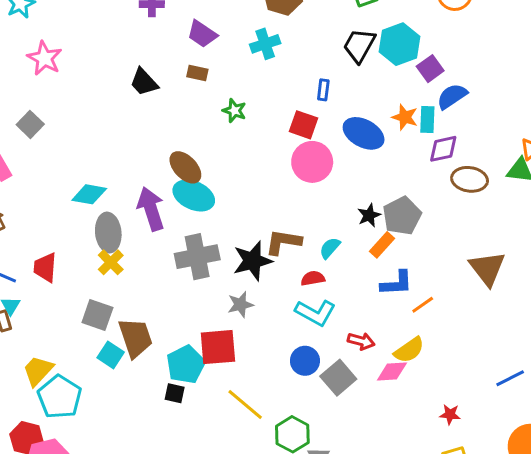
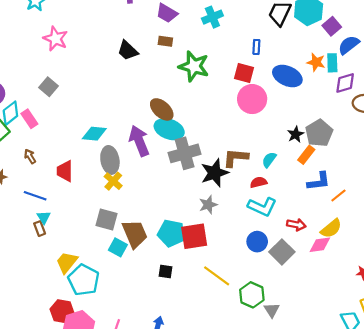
green star: (234, 111) -> (194, 66), size x1.8
gray cross: (197, 257) -> (185, 153), moved
red trapezoid: (45, 267) -> (65, 171), moved
cyan pentagon: (186, 365) -> (171, 233), moved, turned -30

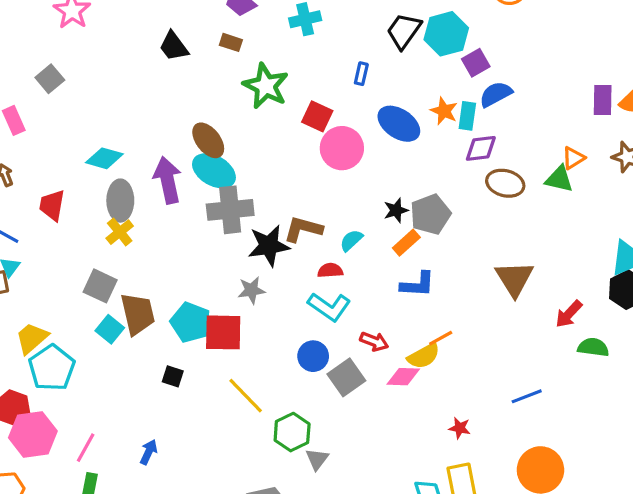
red square: (244, 73) -> (317, 116), moved
orange line: (338, 196) -> (441, 338), moved

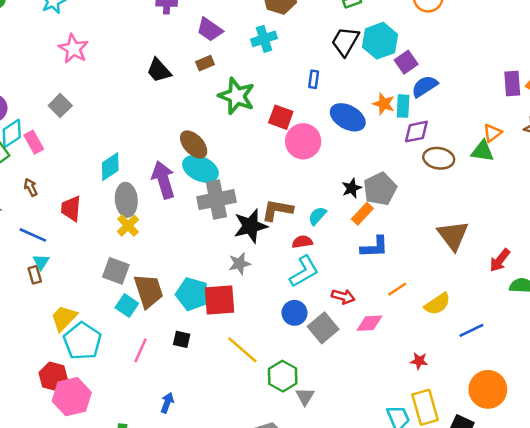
brown rectangle: (231, 42) -> (205, 63), turned -36
cyan diamond: (104, 158) -> (110, 167), turned -44
cyan L-shape: (329, 307) -> (304, 271), turned -60
yellow semicircle: (424, 356) -> (437, 304), moved
pink line: (86, 448) -> (140, 350), moved

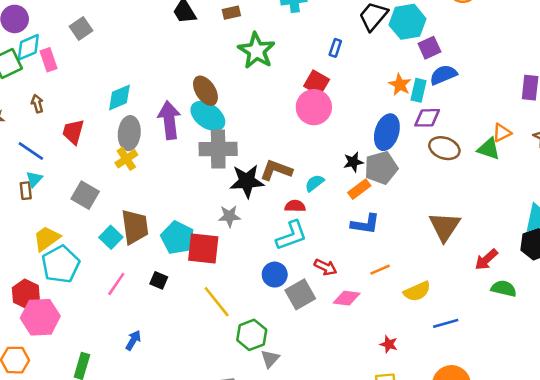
red square: (281, 117) -> (317, 83), moved
blue ellipse: (348, 117) -> (387, 132), moved, turned 68
gray square: (116, 271) -> (85, 195), moved

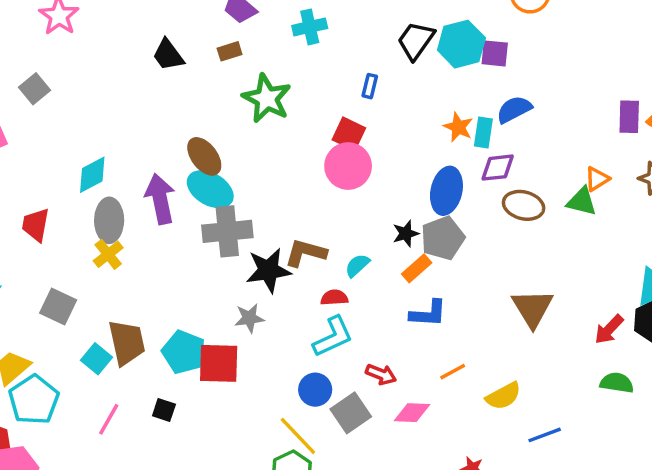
purple square: (429, 48) -> (495, 53), moved, turned 35
red arrow: (486, 260) -> (609, 329), moved
yellow line: (217, 302) -> (298, 436), moved

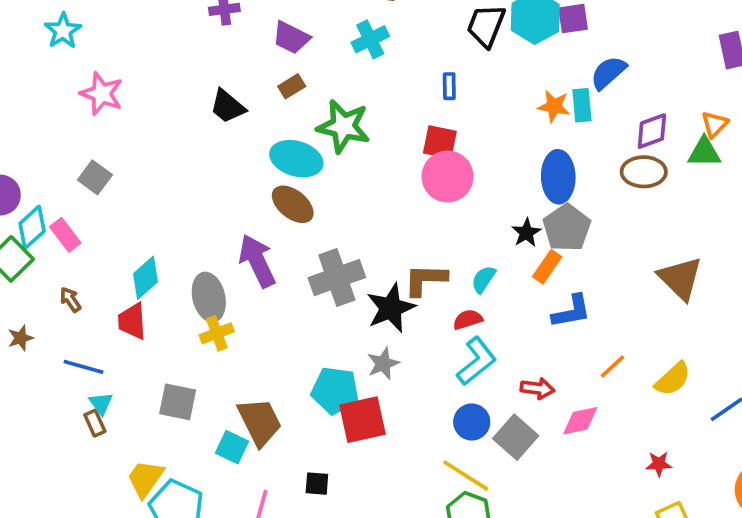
purple diamond: (498, 168) -> (652, 131), moved
cyan diamond: (92, 175) -> (146, 278), moved
cyan ellipse: (210, 189) -> (296, 159), moved
yellow cross: (108, 254) -> (217, 333), turned 32
cyan pentagon: (184, 352) -> (335, 390), moved

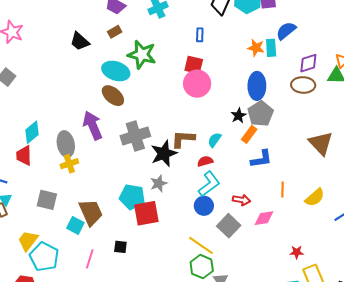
orange line: (613, 367) -> (282, 190), turned -49
blue circle: (472, 422) -> (204, 206), moved
red star: (659, 464) -> (297, 252), moved

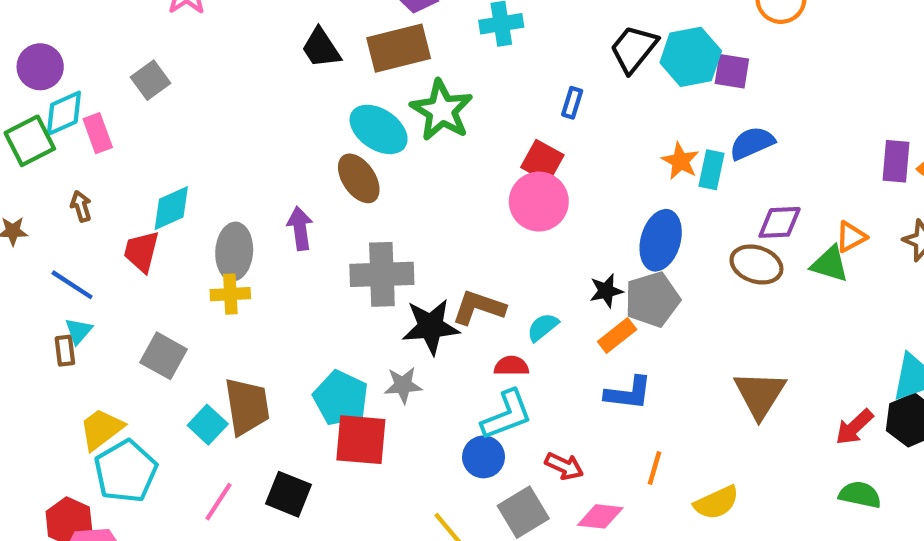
brown rectangle: (115, 32) -> (399, 48), size x2.0
purple arrow: (93, 125) -> (300, 228), size x0.7
black square: (120, 247) -> (288, 494), size x1.5

